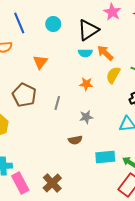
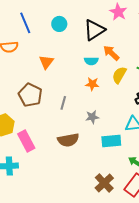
cyan semicircle: (85, 53) -> (91, 61), moved
brown semicircle: (75, 140) -> (68, 140), moved, size x1.5
cyan rectangle: (105, 157) -> (111, 141), moved
pink rectangle: (20, 183) -> (26, 141), moved
brown cross: (52, 183) -> (104, 183), moved

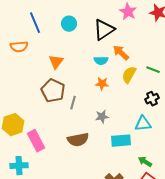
brown pentagon: (30, 95) -> (53, 91), moved

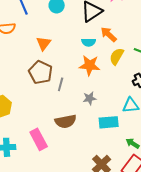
orange star: (102, 84) -> (90, 65), size x1.5
pink rectangle: (36, 141) -> (39, 139), moved

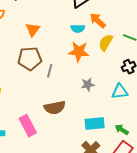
brown pentagon: (41, 72) -> (30, 59), turned -30
gray star: (90, 98) -> (88, 85), moved
cyan rectangle: (109, 122) -> (95, 124), moved

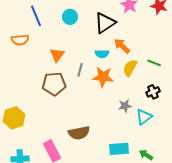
gray line: (50, 71) -> (80, 70), moved
gray star: (88, 85) -> (125, 106), moved
cyan triangle: (120, 92) -> (144, 117), turned -30

